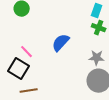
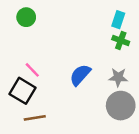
blue semicircle: (61, 43) -> (80, 75), moved

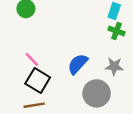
black square: (22, 91) -> (38, 80), moved
gray circle: (121, 106) -> (97, 93), moved

